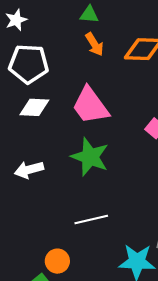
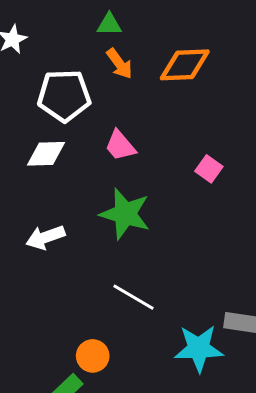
white pentagon: (29, 64) -> (64, 96), moved
pink trapezoid: (90, 106) -> (120, 146), size x0.6
white line: (91, 220) -> (134, 297), turned 48

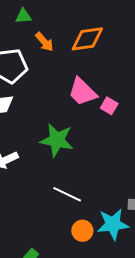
green triangle: (109, 24) -> (23, 16), moved
pink trapezoid: (120, 146) -> (82, 92), moved, size x1.4
orange circle: (93, 356) -> (82, 231), moved

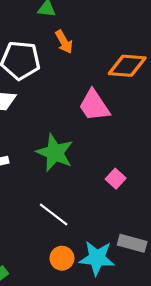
orange diamond: (87, 39) -> (127, 66), moved
pink square: (109, 106) -> (116, 179), moved

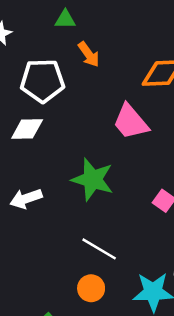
orange circle: (62, 258) -> (91, 288), moved

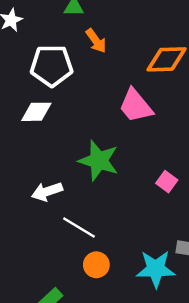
white arrow: (26, 199) -> (47, 192), moved
white line: (99, 249) -> (79, 227), moved

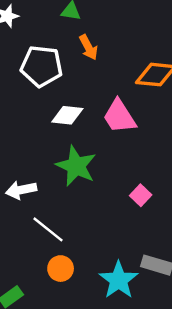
white diamond: (36, 112) -> (67, 115), moved
cyan star: (156, 269) -> (119, 280), turned 30

